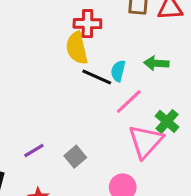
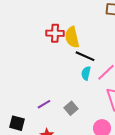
red cross: (87, 24) -> (55, 33), moved
cyan semicircle: (118, 71) -> (86, 73), moved

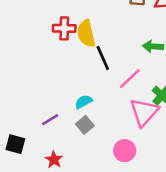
black line: (85, 56) -> (103, 58), turned 42
cyan semicircle: (86, 73) -> (84, 102), moved, turned 48

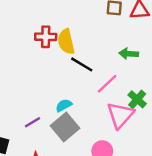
black line: (103, 58) -> (82, 64), turned -35
gray square: (85, 125) -> (65, 127), size x1.6

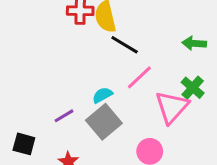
green arrow: (129, 54) -> (194, 43), moved
pink line: (107, 84) -> (139, 77), moved

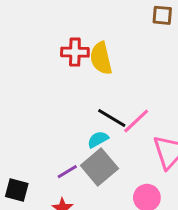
black line: (125, 45) -> (112, 118), moved
purple line: (64, 116) -> (67, 172), moved

